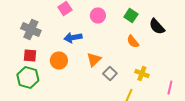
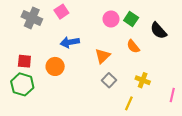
pink circle: (98, 16) -> (111, 19), moved
gray cross: (31, 30) -> (32, 18), moved
orange triangle: (94, 60) -> (103, 56), moved

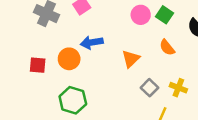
orange circle: (55, 66) -> (69, 59), moved
gray square: (109, 80) -> (149, 88), moved
green hexagon: (22, 84) -> (73, 100), moved

